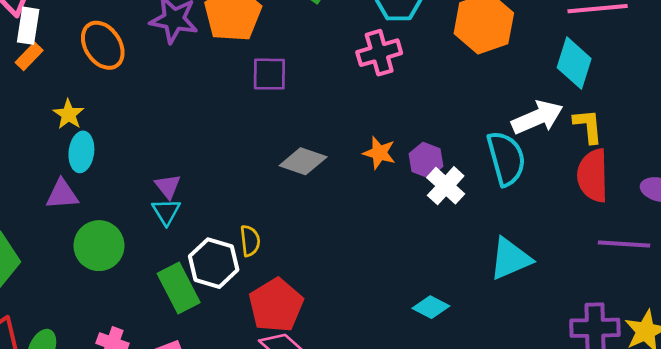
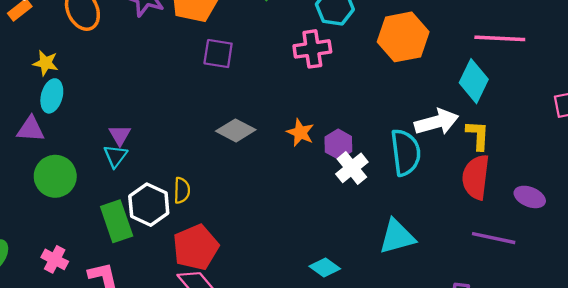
yellow star: (69, 114) -> (46, 63), turned -30

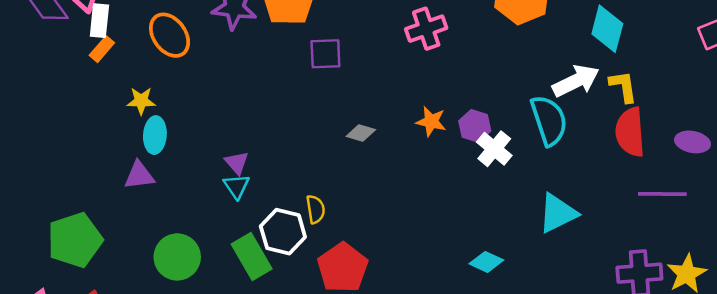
gray diamond: (236, 130) -> (361, 133), size x0.7
green circle: (55, 176) -> (177, 257), moved

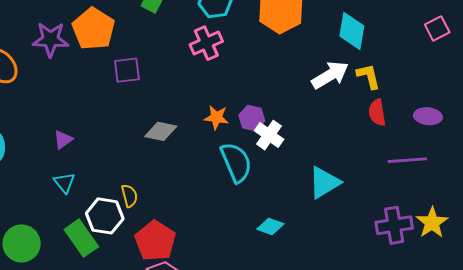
cyan semicircle: (549, 120) -> (236, 162), moved
red semicircle: (630, 132) -> (377, 113), size x0.7
gray diamond: (361, 133) -> (161, 131), size x1.4
purple triangle: (237, 163) -> (63, 140), moved, turned 40

